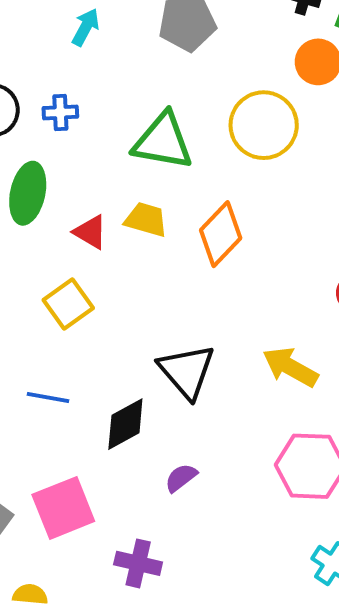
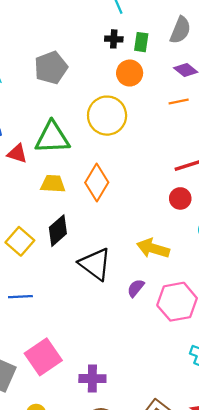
red triangle: (90, 232) -> (17, 154), moved
black diamond: (125, 424) -> (58, 231), moved
purple semicircle: (181, 478) -> (136, 288), moved

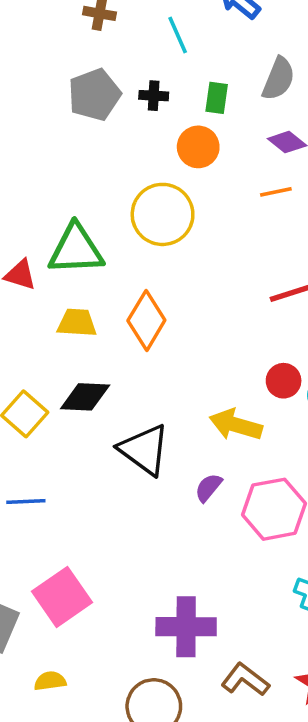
black cross: (114, 39) -> (154, 96), moved
gray pentagon: (51, 68) -> (94, 95), moved
red circle: (180, 198) -> (284, 381), moved
black diamond: (58, 231) -> (85, 397), turned 44
purple cross: (92, 379) -> (186, 627), moved, size x1.4

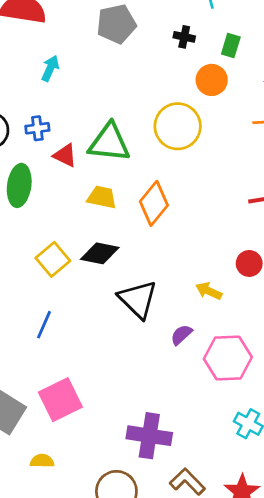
gray pentagon: (94, 95) -> (116, 24), moved
yellow arrow: (236, 425) -> (209, 291), size x0.7
blue line: (26, 502) -> (44, 325), turned -72

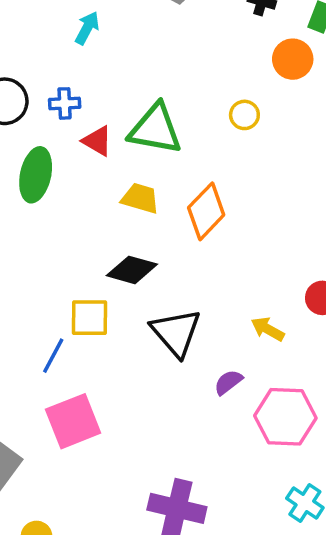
yellow circle: (178, 126) -> (244, 115), size x0.5
yellow square: (53, 259) -> (90, 318), moved, turned 36
pink square: (60, 400) -> (73, 421), moved

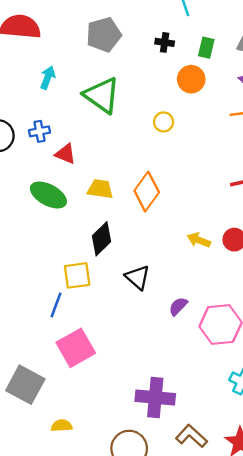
green triangle: (155, 129) -> (102, 95), moved, turned 33
green ellipse: (36, 175) -> (48, 195), moved, turned -66
black diamond: (132, 270) -> (101, 239), turned -52
yellow arrow: (268, 329) -> (199, 240), moved
black triangle: (176, 333) -> (138, 277), size x0.7

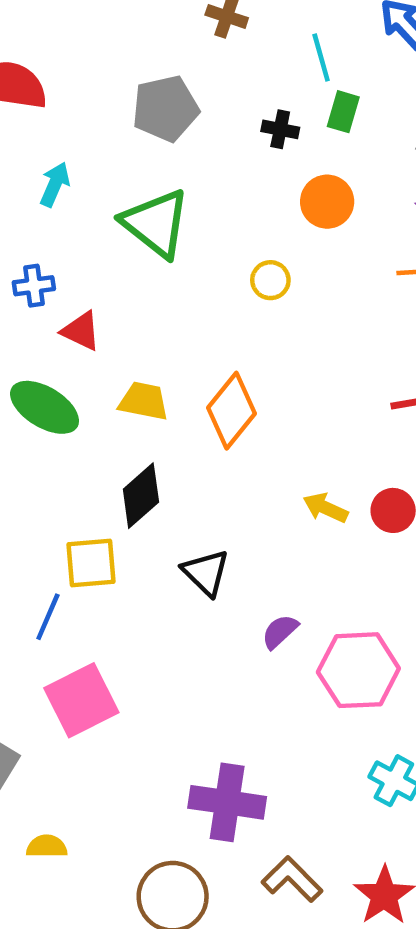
green rectangle: (206, 48) -> (343, 112), moved

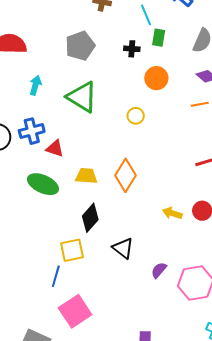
blue cross: (34, 286) -> (32, 131), size x1.4

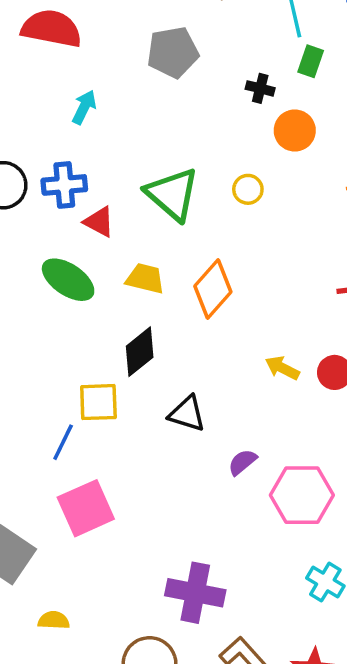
black cross: (132, 49) -> (260, 88), moved
green triangle: (82, 97) -> (172, 194), moved
black triangle: (123, 248) -> (187, 414), turned -30

